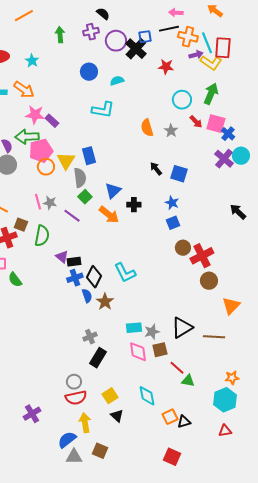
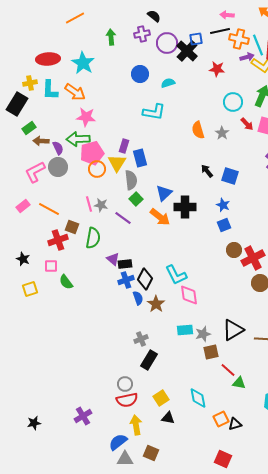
cyan star: (32, 61) -> (83, 63), size x1.6
purple rectangle: (52, 121) -> (124, 146), moved, turned 64
black cross: (134, 205) -> (185, 207), size x1.5
pink diamond: (138, 352) -> (189, 295), moved
black triangle: (117, 416) -> (168, 418), turned -32

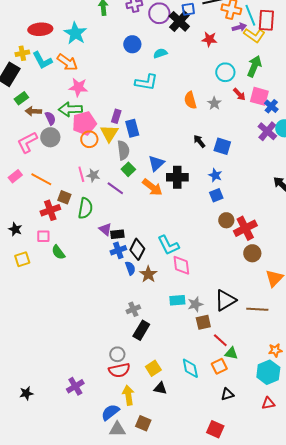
cyan L-shape: (50, 90) -> (42, 60), turned -30
orange square: (221, 419) -> (219, 366), moved

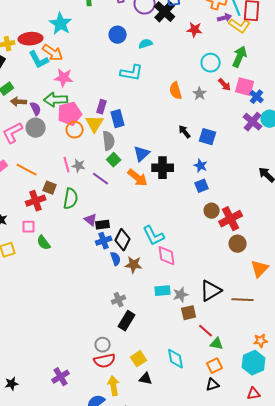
red ellipse: (40, 29) -> (31, 39), moved
cyan L-shape: (42, 60) -> (39, 60), moved
brown star: (148, 274) -> (134, 265), turned -30
orange square: (219, 366) -> (215, 366), moved

